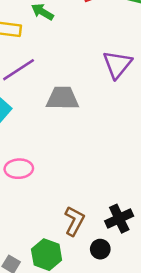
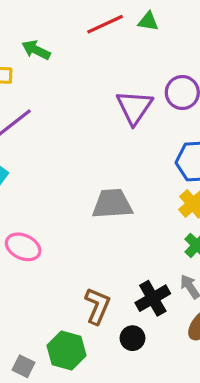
gray trapezoid: (63, 98) -> (112, 204), moved
pink ellipse: (19, 169) -> (23, 247), turned 32

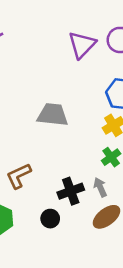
brown L-shape: (97, 306) -> (19, 176), moved, turned -148

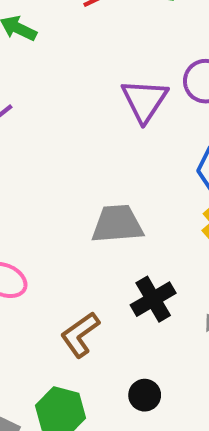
black cross: (71, 191) -> (153, 299), moved

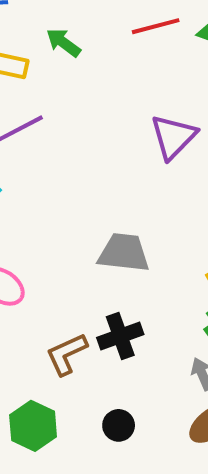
black cross: (153, 299) -> (120, 336), moved

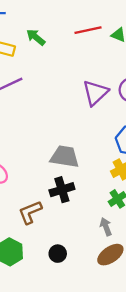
black cross: (120, 336) -> (62, 190), moved

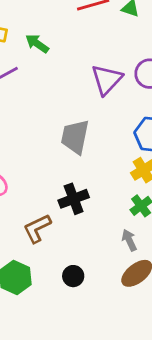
green arrow: (36, 37) -> (37, 43), moved
gray trapezoid: (65, 157) -> (75, 137), moved, turned -84

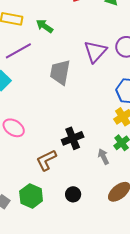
gray trapezoid: (75, 137) -> (60, 72), moved
gray arrow: (129, 240) -> (103, 157), moved

